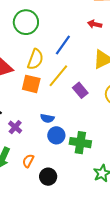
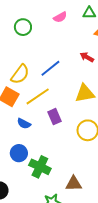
green circle: (26, 22) -> (23, 27), moved, size x0.7
blue semicircle: (47, 118) -> (24, 124), moved

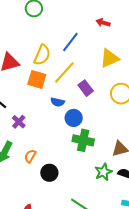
blue circle: (19, 153) -> (74, 118), moved

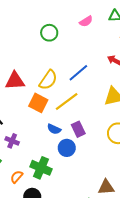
purple rectangle: (86, 88) -> (78, 129), moved
purple cross: (19, 122) -> (12, 141), turned -32
green cross: (83, 140) -> (41, 168), moved

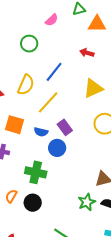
green circle: (49, 33) -> (29, 44), moved
orange square: (38, 103) -> (14, 125), moved
orange semicircle: (17, 177) -> (11, 196), moved

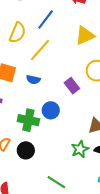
purple rectangle: (65, 127) -> (72, 86), moved
blue circle: (57, 148) -> (51, 110), moved

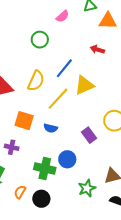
yellow triangle: (85, 35) -> (84, 85), moved
green star: (80, 149) -> (87, 188), moved

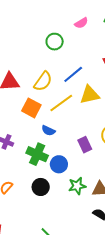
orange square: (24, 121) -> (31, 108), moved
green cross: (45, 169) -> (37, 154), moved
green star: (87, 188) -> (77, 186), moved
black circle: (41, 199) -> (41, 187), moved

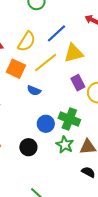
purple rectangle: (85, 145) -> (78, 83), moved
green cross: (37, 154) -> (69, 119), moved
green star: (77, 186) -> (65, 145), turned -30

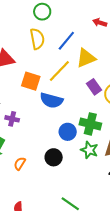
yellow semicircle: (27, 42) -> (37, 39), moved, turned -35
blue semicircle: (34, 90) -> (51, 100), size x1.6

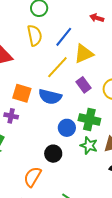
orange square: (31, 81) -> (22, 93), moved
purple rectangle: (94, 87) -> (83, 85), moved
orange semicircle: (20, 164) -> (33, 177), moved, size x1.5

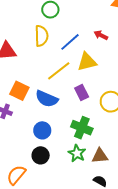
red arrow: (97, 18) -> (101, 35), moved
blue circle: (67, 128) -> (42, 130), moved

